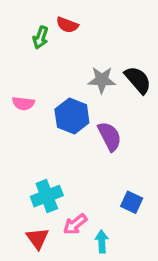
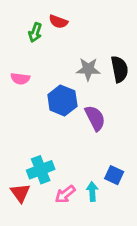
black semicircle: (138, 80) -> (119, 69), turned 30
pink semicircle: (23, 103) -> (20, 79), moved
red triangle: (37, 238) -> (20, 193), moved
cyan arrow: (102, 242) -> (92, 191), moved

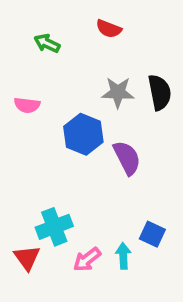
red semicircle: (58, 22) -> (109, 29), moved
green arrow: (35, 32) -> (47, 43), turned 96

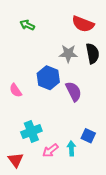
red semicircle: (109, 29) -> (83, 24), moved, size x1.5
pink semicircle: (27, 105) -> (16, 90), moved, turned 48
red triangle: (27, 258) -> (16, 160), moved

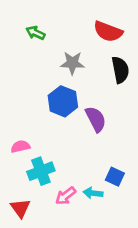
gray star: (68, 54) -> (72, 63), moved
pink semicircle: (16, 90) -> (20, 147), moved, turned 112
cyan arrow: (71, 148) -> (93, 193), turned -80

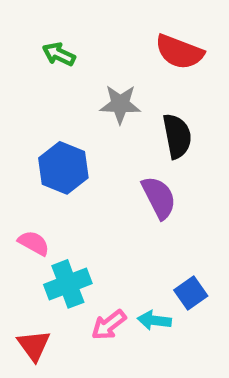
black semicircle: (120, 70) -> (177, 136), moved
blue hexagon: (63, 101) -> (63, 168), moved
pink semicircle: (20, 147) -> (34, 243), turned 42
blue square: (115, 177) -> (191, 293), turned 30

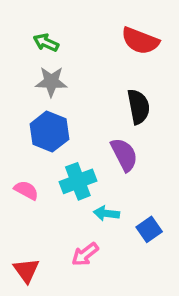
gray star: (120, 104) -> (51, 82), moved
cyan cross: (68, 284) -> (78, 181), moved
cyan arrow: (154, 320) -> (106, 213), moved

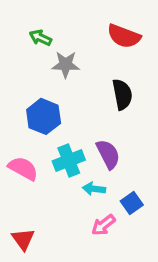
gray star: (51, 82) -> (66, 64), moved
purple semicircle: (124, 155) -> (108, 154), moved
pink semicircle: (26, 190) -> (23, 168), size x1.4
pink arrow: (85, 254) -> (103, 225), moved

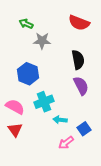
purple semicircle: (108, 154) -> (81, 86), moved
red triangle: (23, 239) -> (15, 130), moved

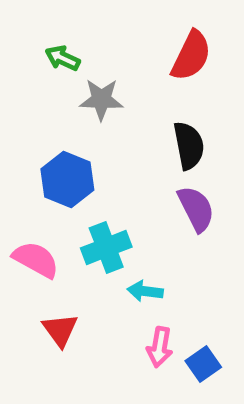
red semicircle: (79, 23) -> (191, 56), turned -85
blue square: (84, 129) -> (203, 364), moved
red triangle: (15, 130) -> (60, 330), moved
pink arrow: (66, 143) -> (160, 347), turned -42

